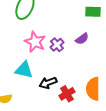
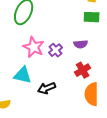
purple semicircle: (82, 39) -> (81, 44), turned 32
red cross: (67, 94) -> (83, 70), moved

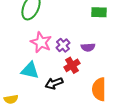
purple semicircle: (81, 44) -> (88, 47), moved
red cross: (83, 70) -> (72, 65), moved

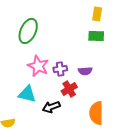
purple cross: (63, 45) -> (60, 69), turned 32

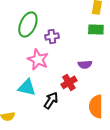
purple cross: (60, 69) -> (52, 36), moved
black arrow: (51, 107) -> (51, 100), turned 144

